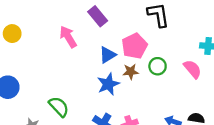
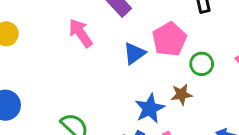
brown star: (131, 72) -> (182, 94), moved
blue star: (108, 84) -> (150, 108), moved

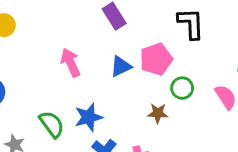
pink arrow: (81, 33) -> (70, 63), moved
blue star: (150, 108) -> (88, 117), moved

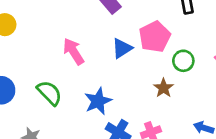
brown star: (158, 113) -> (164, 88), turned -30
green semicircle: (52, 124) -> (49, 93), moved

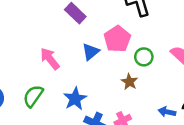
green semicircle: (49, 93) -> (33, 96), turned -95

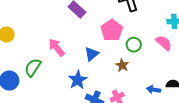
blue triangle: (91, 52) -> (92, 54), moved
green semicircle: (33, 96) -> (33, 67), moved

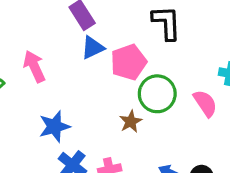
green circle: (134, 45) -> (157, 94), size x1.5
blue triangle: (92, 54) -> (93, 48), moved

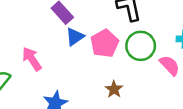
green circle: (157, 94) -> (141, 46), moved

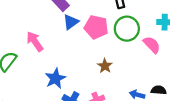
pink pentagon: (105, 43) -> (96, 27), turned -30

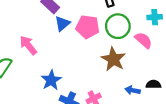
brown star: (105, 66) -> (113, 59), moved, size x1.6

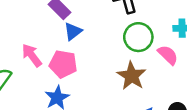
pink pentagon: (88, 27) -> (63, 64), moved

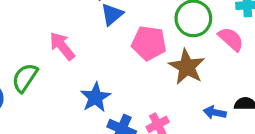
pink pentagon: (63, 64) -> (149, 43), moved

